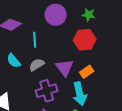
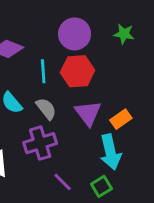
red hexagon: (85, 40) -> (78, 71), moved
gray semicircle: (37, 65) -> (46, 109), turned 84
purple cross: (47, 91) -> (40, 143), moved

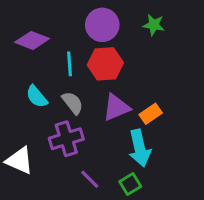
purple triangle: (88, 113) -> (116, 108), turned 44

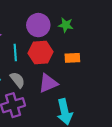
green star: (154, 25) -> (66, 25), moved
orange rectangle: (151, 114) -> (72, 58), moved, turned 32

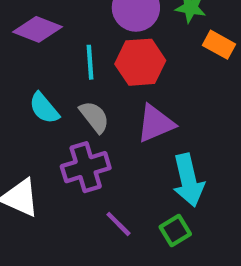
orange rectangle: (72, 58) -> (219, 45), moved, turned 32

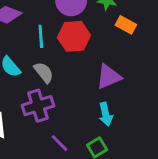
purple triangle: (156, 123) -> (109, 77), moved
cyan arrow: (188, 180) -> (106, 114), size x0.7

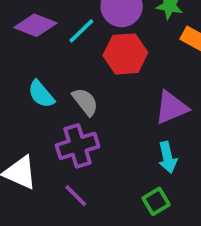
cyan line: (41, 36) -> (81, 31), moved, turned 50
purple line: (60, 143) -> (76, 196), moved

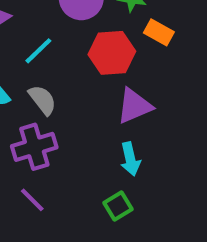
cyan line: (81, 31) -> (38, 51), moved
red hexagon: (125, 54) -> (112, 53), moved

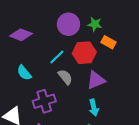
cyan line: (38, 51) -> (57, 57), moved
gray semicircle: (42, 100) -> (65, 77), moved

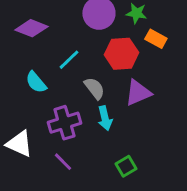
cyan line: (57, 57) -> (69, 60), moved
cyan arrow: (94, 108) -> (105, 118), moved

